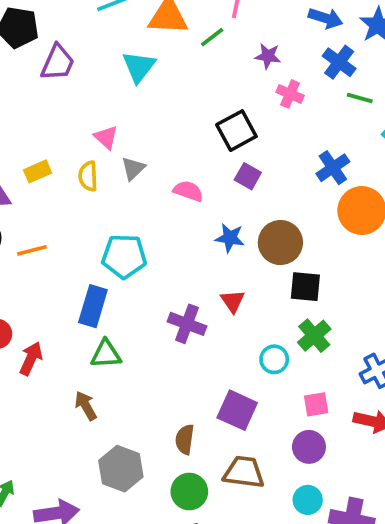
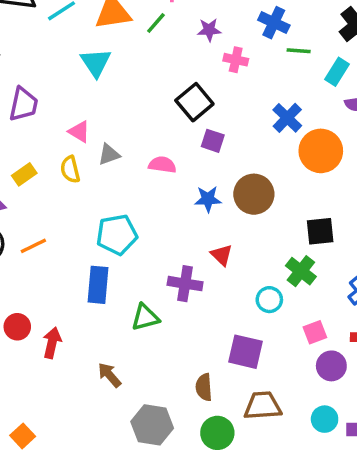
purple trapezoid: (58, 63) -> (24, 104), moved
gray triangle: (133, 168) -> (109, 155), turned 35
black square: (305, 287) -> (320, 231), moved
green triangle: (106, 354) -> (145, 317), moved
purple circle: (309, 447) -> (331, 366), moved

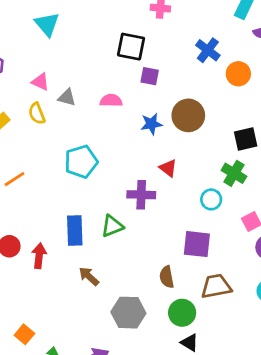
black square: (194, 102) -> (131, 47), turned -32
orange circle: (321, 151) -> (238, 74), size x0.7
gray triangle: (109, 155) -> (67, 97), turned 42
blue rectangle: (98, 285) -> (75, 230), moved

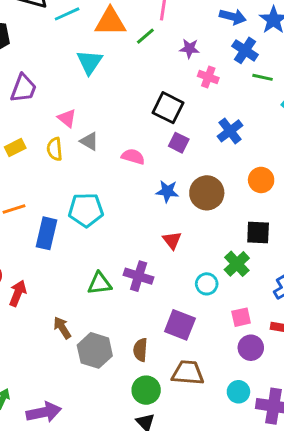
blue cross: (208, 50) -> (230, 131), moved
orange circle: (238, 74) -> (261, 180), moved
purple cross: (141, 195) -> (139, 276), moved
blue rectangle: (75, 230) -> (46, 233), moved
gray hexagon: (128, 313) -> (95, 350), moved

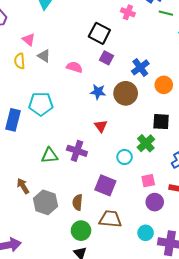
blue cross: (230, 131) -> (140, 67), moved

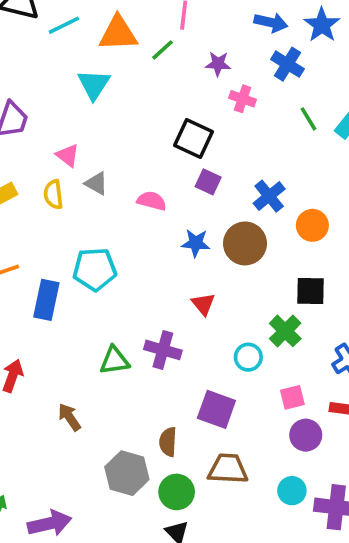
green line: (166, 13) -> (309, 119), moved, turned 48
gray hexagon: (46, 202) -> (127, 473), moved

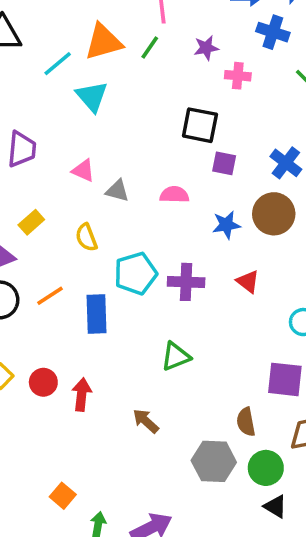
cyan line: (64, 25) -> (58, 64), moved
yellow semicircle: (53, 194) -> (86, 237), moved
purple cross: (163, 350) -> (186, 282), moved

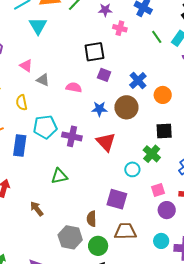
black square: (200, 125) -> (94, 52), turned -30
red triangle: (248, 282) -> (106, 142), size x1.5

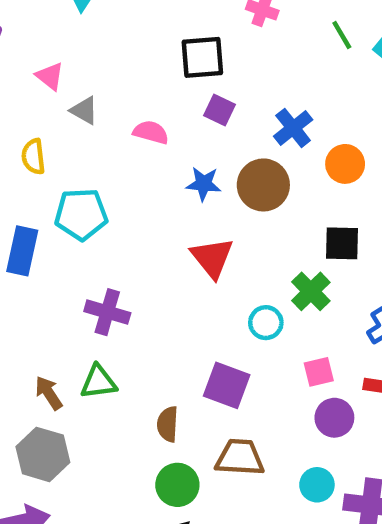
purple cross: (72, 136) -> (107, 312), moved
green triangle: (59, 176) -> (98, 382), moved
gray hexagon: (70, 237) -> (43, 454), moved

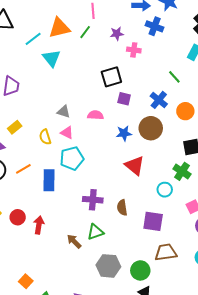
green line: (342, 35) -> (174, 77), moved
pink triangle: (50, 76) -> (67, 133), moved
brown semicircle: (168, 424) -> (122, 208), moved
gray hexagon: (43, 454) -> (108, 266), moved

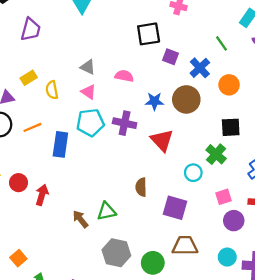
purple square: (124, 99) -> (171, 57), moved
yellow semicircle: (45, 137) -> (52, 90), moved
purple cross: (93, 200) -> (125, 123), moved

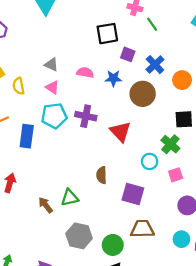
green line: (221, 43) -> (152, 24), moved
blue star: (154, 101) -> (113, 78), moved
pink square: (224, 197) -> (176, 175), moved

